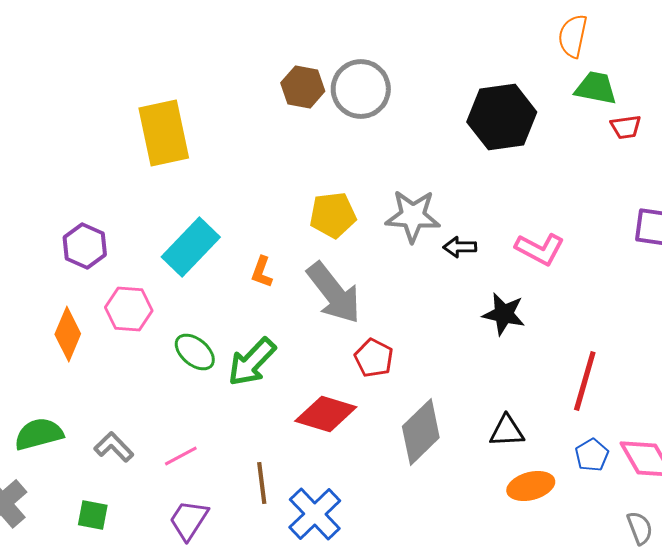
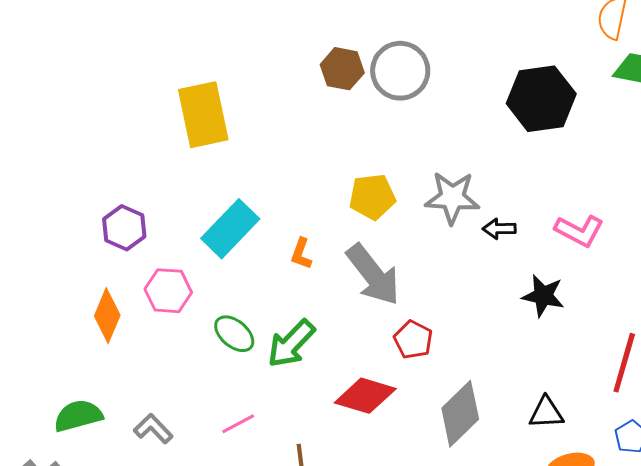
pink line: (181, 456) -> (238, 424), moved

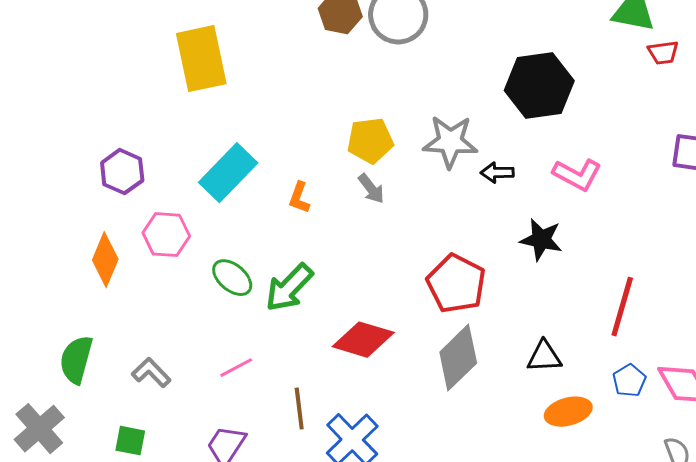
black hexagon: (541, 99) -> (539, 86), moved
gray arrow: (373, 275) -> (371, 189), moved, size x0.5
red pentagon: (413, 340) -> (456, 284), moved, size x1.5
green semicircle: (78, 416) -> (76, 360), turned -60

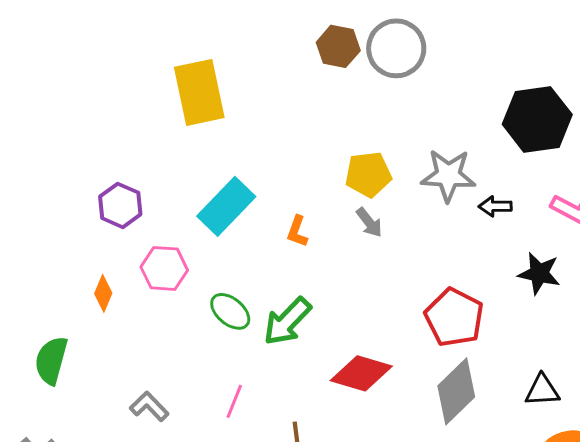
orange diamond: (105, 260) -> (103, 293), size x0.7
green semicircle: (76, 360) -> (51, 360), moved
pink line: (236, 368) -> (234, 401), turned -40

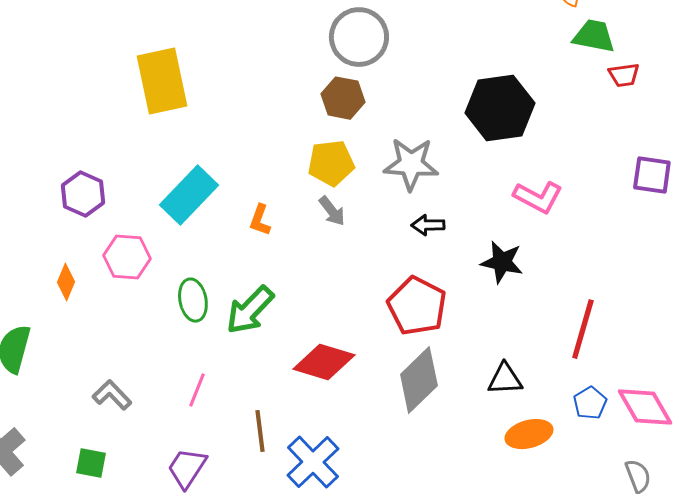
brown hexagon: (338, 46) -> (343, 98), moved
black arrow: (495, 206) -> (428, 225), moved
green ellipse: (230, 311) -> (193, 300), turned 39

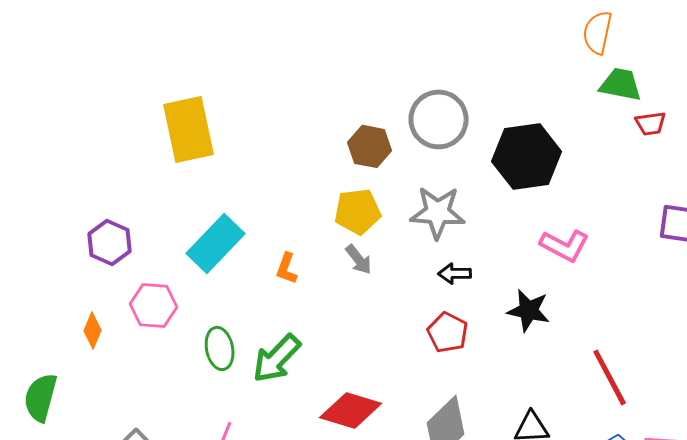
gray circle: (359, 37) -> (439, 119), moved
red pentagon: (417, 306) -> (448, 332), moved, size x0.7
red line: (583, 329) -> (610, 377), turned -44

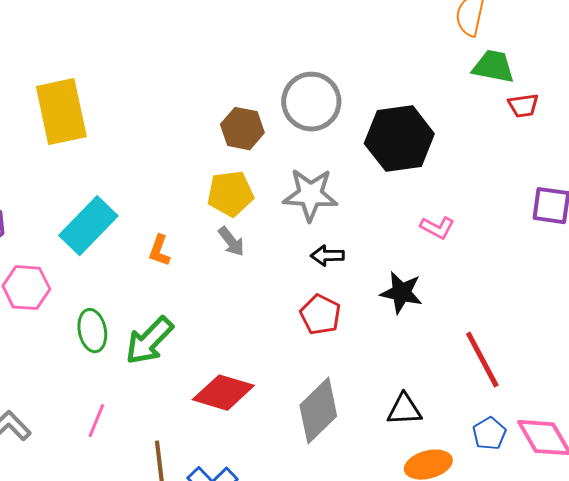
pink L-shape: (565, 245) -> (437, 228), size x0.7

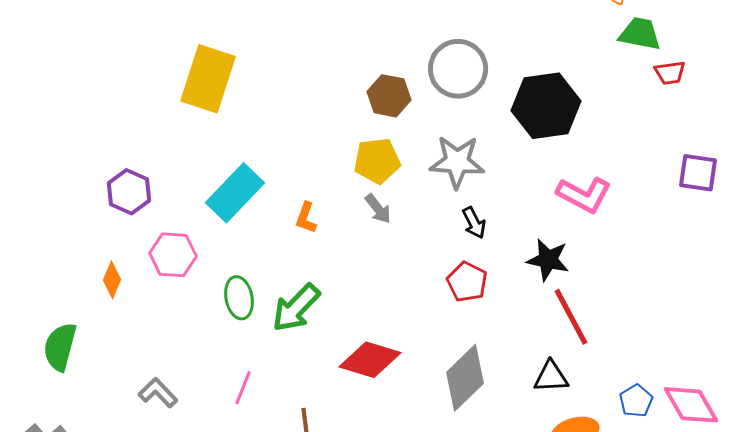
yellow rectangle: (61, 112) -> (208, 79), turned 30
pink L-shape: (437, 228) -> (584, 195), size x1.6
black arrow: (327, 256) -> (474, 223), turned -116
red line: (482, 360) -> (571, 317), moved

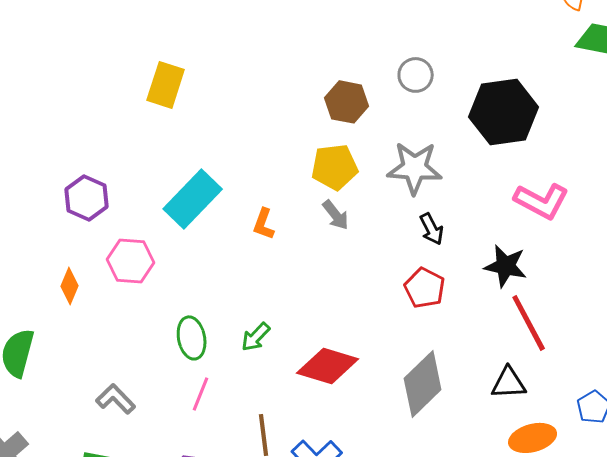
gray circle: (458, 69) -> (416, 75), size x0.6
yellow rectangle: (208, 79) -> (166, 85), size x0.7
green ellipse: (239, 298) -> (192, 338), moved
green arrow: (296, 308) -> (256, 337), moved, size x0.6

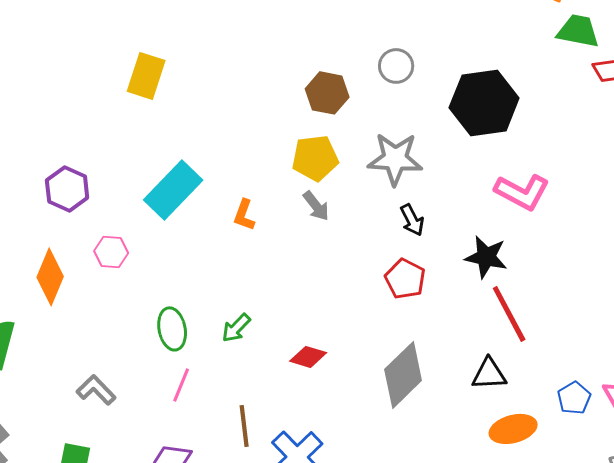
pink hexagon: (131, 261) -> (111, 252), size x0.7
orange diamond: (70, 286) -> (50, 277), size x1.5
red diamond: (328, 366) -> (308, 357), size x0.6

